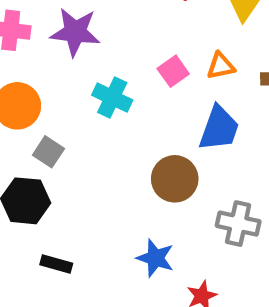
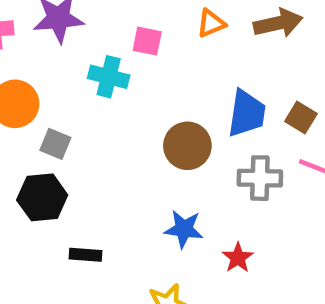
pink square: (173, 71) -> (147, 41), moved, turned -32
blue trapezoid: (219, 128) -> (247, 113), moved

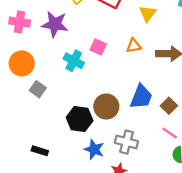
gray cross: (260, 178) -> (126, 142), moved
black hexagon: (42, 197) -> (80, 119), moved

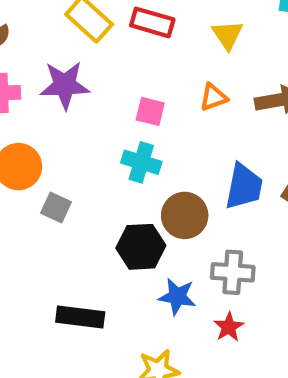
cyan cross: (74, 61) -> (141, 162), moved
black rectangle: (40, 151) -> (80, 317), size x1.5

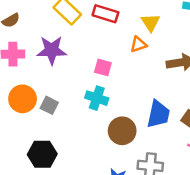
orange triangle: (213, 97) -> (138, 44), moved
gray square: (56, 207) -> (49, 105), moved
black hexagon: (141, 247) -> (42, 154), moved

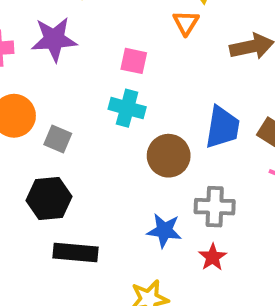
orange triangle: (138, 44) -> (186, 23), turned -36
gray square: (49, 105) -> (58, 139), moved

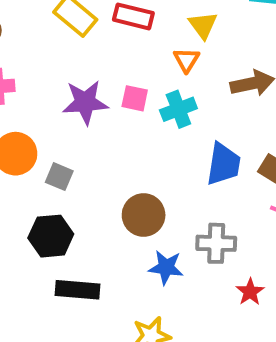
purple star: (54, 39) -> (85, 102), moved
cyan cross: (127, 108) -> (178, 109), moved, turned -36
brown circle: (169, 156) -> (144, 215), moved
red star: (213, 257) -> (250, 292), moved

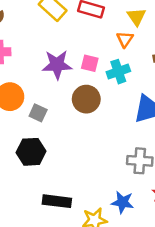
brown circle: (144, 215) -> (86, 99), moved
blue star: (166, 267) -> (123, 202), moved
black rectangle: (78, 290) -> (57, 201), moved

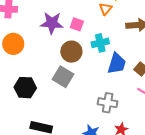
cyan cross: (118, 72) -> (100, 43), moved
gray square: (38, 113) -> (63, 77), moved, size x1.5

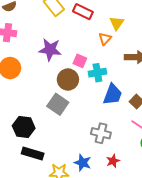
pink square: (77, 24) -> (80, 61), moved
black hexagon: (25, 88) -> (24, 127), moved

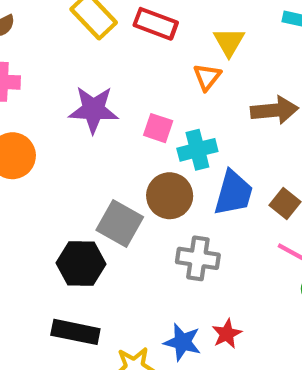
brown circle: (68, 80) -> (170, 196), moved
black hexagon: (24, 127) -> (81, 264), moved
gray cross: (101, 133) -> (198, 258), moved
red star: (113, 161) -> (227, 334), moved

